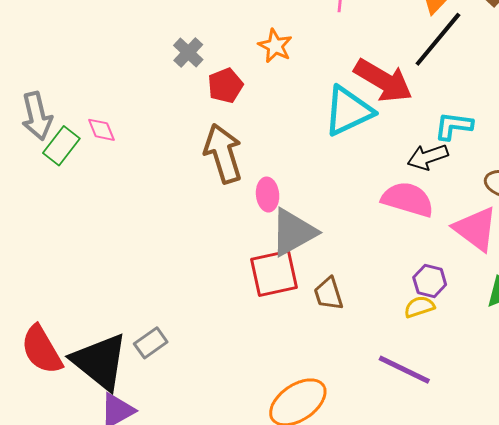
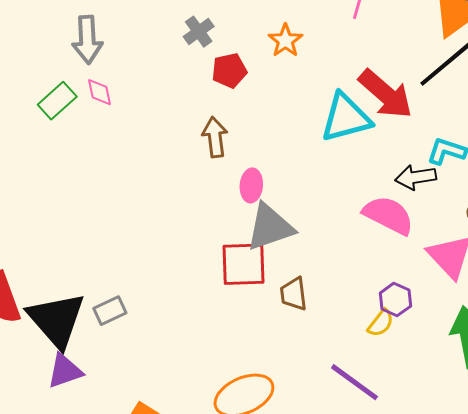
gray arrow: (37, 116) -> (87, 40), moved
brown arrow: (223, 153) -> (215, 137), size x0.7
yellow semicircle: (419, 307) -> (381, 323), turned 136

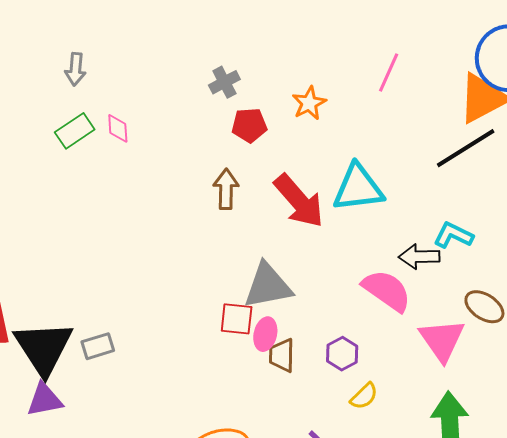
gray arrow: (87, 40) -> (75, 69), moved, size x0.7
red arrow: (386, 94) -> (299, 201), moved
pink ellipse: (251, 185) -> (265, 334), moved
red square: (244, 264) -> (237, 319), size x0.7
purple hexagon: (395, 300) -> (342, 354), moved

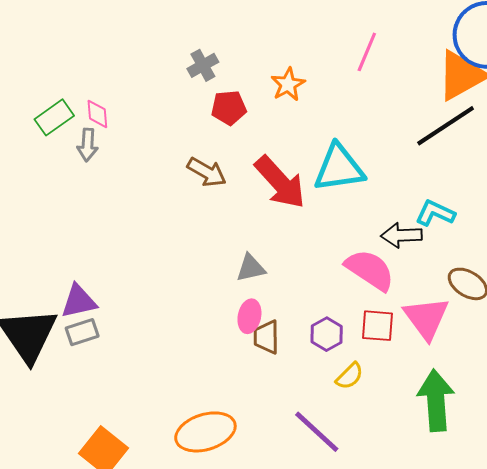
gray arrow: (75, 69) -> (88, 145), moved
brown arrow: (226, 189) -> (207, 172), turned 120
gray triangle: (268, 286) -> (251, 268), size x0.6
red square: (237, 319) -> (377, 326), moved
purple triangle: (45, 400) -> (79, 301), moved

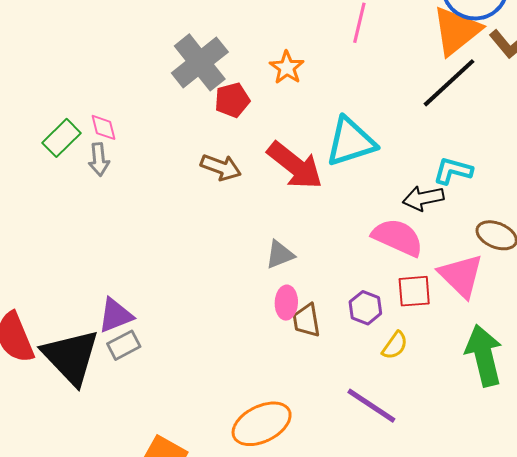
gray cross: (203, 65) -> (200, 62), size x1.8

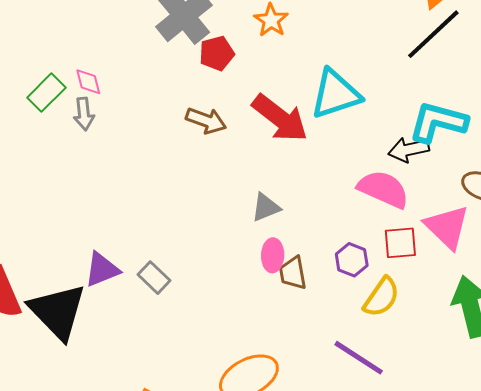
cyan L-shape: (453, 171) -> (438, 122), size x1.5
gray rectangle: (124, 345) -> (154, 278), moved, turned 72
yellow semicircle: (395, 345) -> (381, 297), size x1.4

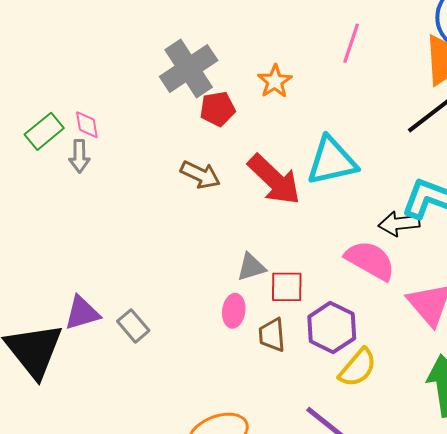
red square: (400, 243) -> (287, 287), moved
pink ellipse: (273, 255) -> (234, 311), moved
purple hexagon: (352, 260) -> (332, 328), size x1.5

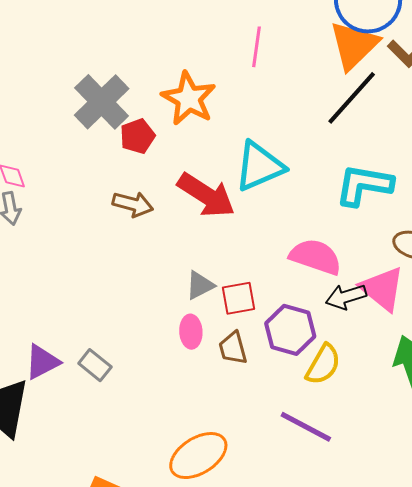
orange star: (275, 81) -> (189, 98), size x1.6
black arrow: (399, 223) -> (346, 297), moved

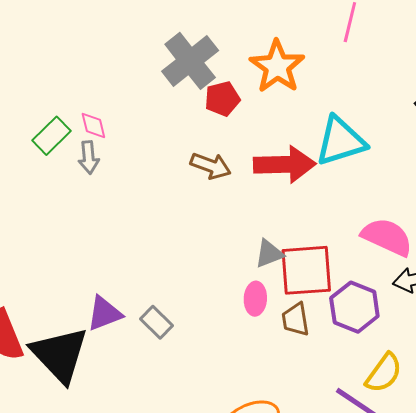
red arrow: (206, 195) -> (285, 164), turned -40
red square: (239, 298) -> (306, 270), size x1.6
yellow semicircle: (323, 364) -> (384, 373), moved

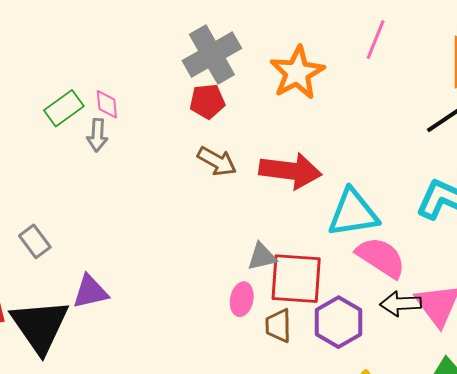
red pentagon: (222, 99) -> (207, 101), moved
cyan triangle: (341, 141) -> (353, 213), moved
gray rectangle: (156, 322) -> (35, 241), moved

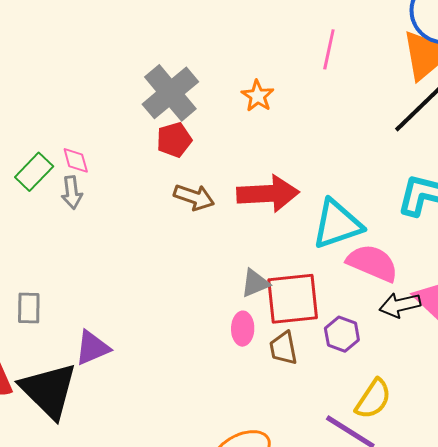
orange star: (297, 73) -> (258, 96), size x0.6
gray rectangle: (35, 241) -> (29, 308), turned 48
purple hexagon: (338, 322) -> (342, 334), size x0.7

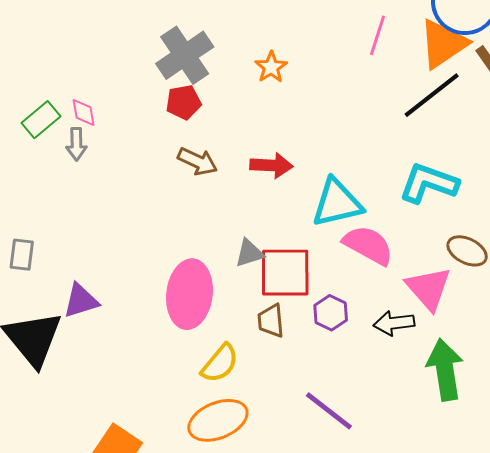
pink line: (329, 49) -> (378, 35), moved
red arrow: (268, 194) -> (271, 165), size x0.7
black arrow: (400, 305) -> (394, 323), moved
pink ellipse: (243, 329) -> (189, 294), moved, size x2.0
yellow semicircle: (373, 399) -> (220, 363), moved

